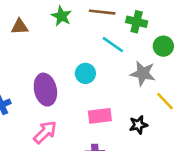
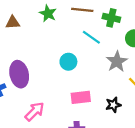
gray star: (143, 73) -> (117, 61), turned 30
purple ellipse: (45, 90) -> (19, 74), moved

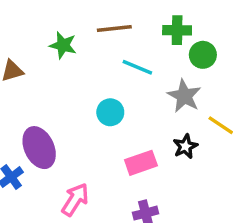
green cross: (111, 18) -> (177, 30), moved
black star: (113, 105) -> (185, 146), moved

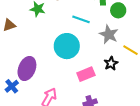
cyan circle: (110, 112) -> (67, 46), size x1.6
purple ellipse: (39, 148) -> (27, 68), turned 50

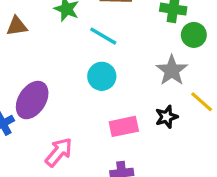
cyan line: (81, 19) -> (103, 36), moved
cyan circle: (67, 46) -> (102, 76), size x0.7

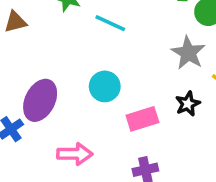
cyan circle: (102, 76) -> (105, 86), moved
pink arrow: (59, 152) -> (75, 154), turned 56

